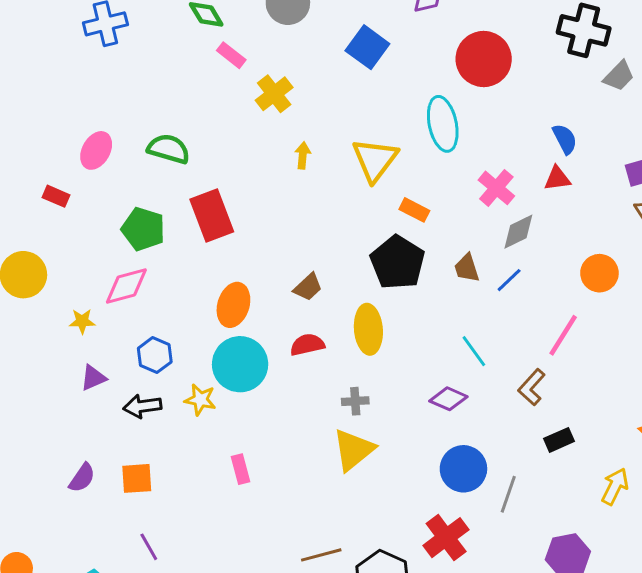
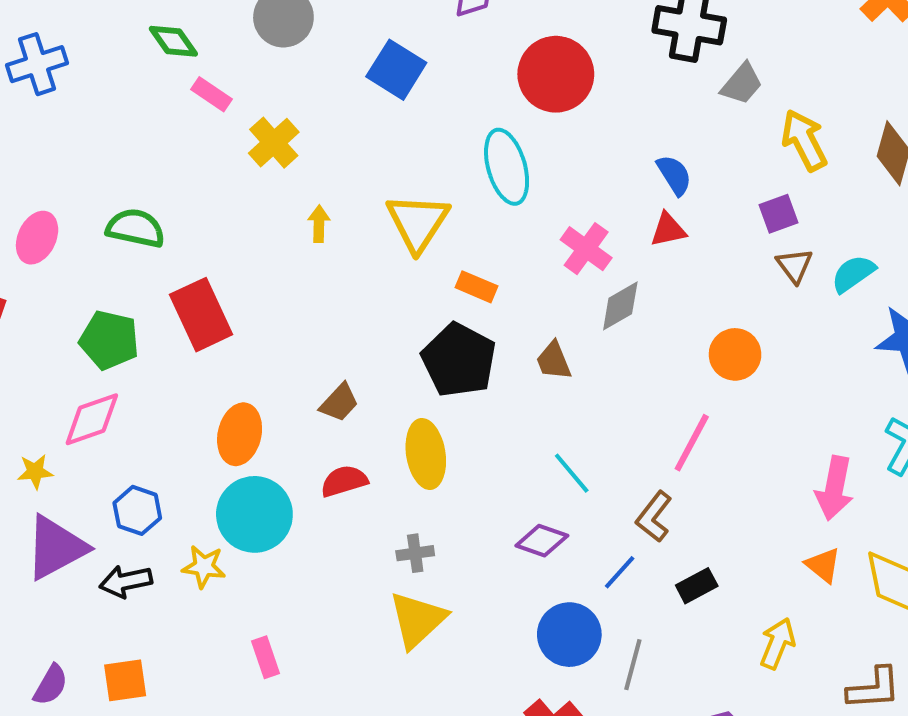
blue line: (509, 280) -> (620, 572), moved
purple triangle: (93, 378) -> (56, 548), size x1.8

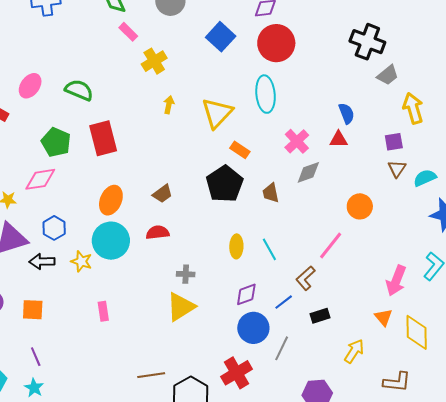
red circle: (556, 74) -> (276, 43), moved
yellow ellipse: (426, 454) -> (236, 246), moved, size x0.7
purple diamond: (542, 541) -> (246, 294), moved, turned -50

